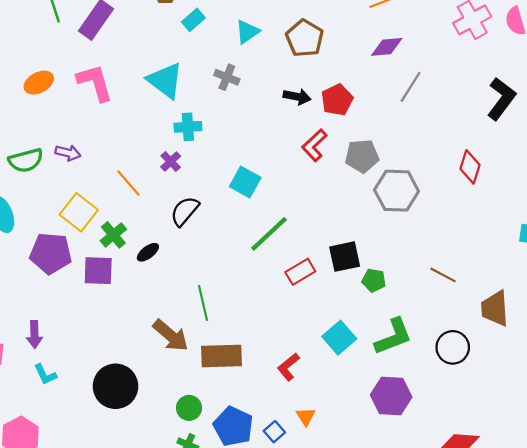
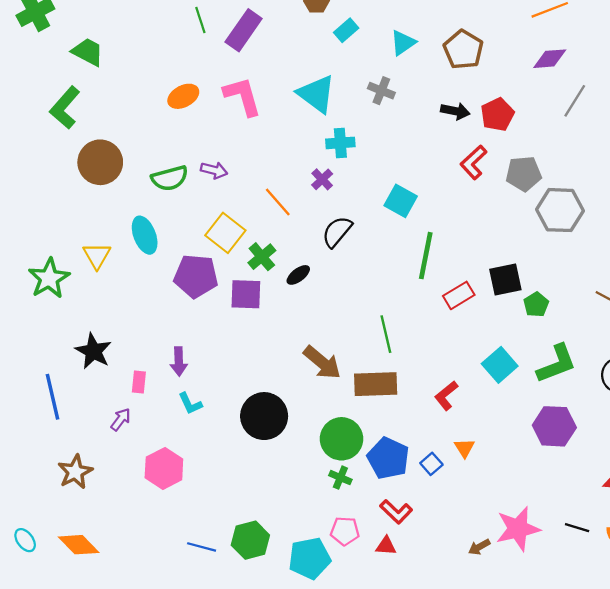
green line: (269, 234) -> (426, 256), turned -36
green pentagon: (374, 280) -> (536, 305), turned 30
green line: (203, 303) -> (386, 334), moved
green circle: (189, 408) -> (341, 439), size x1.6

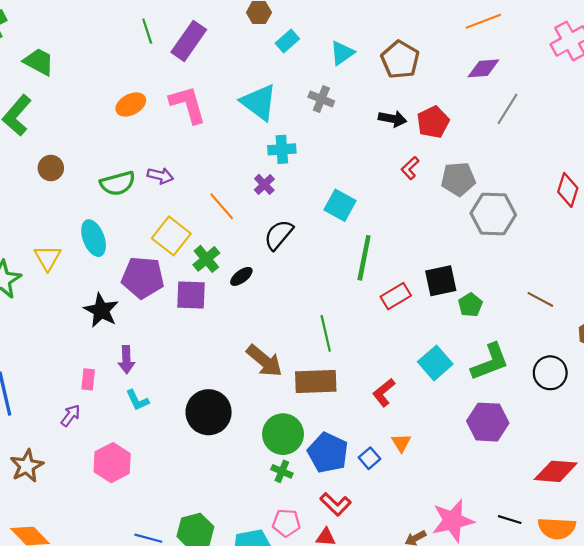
brown circle: (100, 162) -> (51, 168), size x0.6
red L-shape: (474, 162) -> (410, 168), size x0.7
black star: (93, 351) -> (101, 310), moved

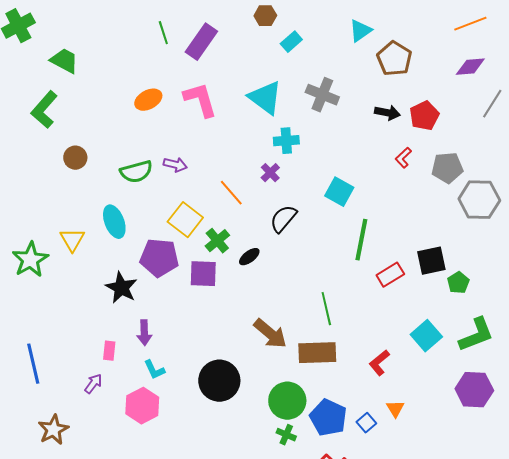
cyan triangle: (342, 53) -> (360, 31), moved
gray cross: (321, 99) -> (322, 95), size x1.4
pink hexagon: (112, 463) -> (142, 406), moved

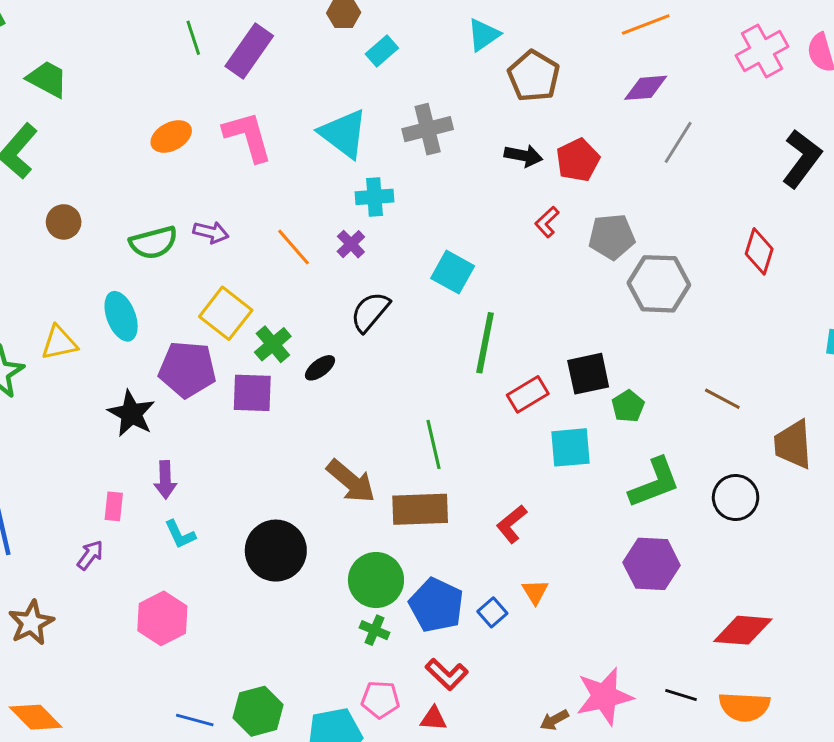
gray cross: (322, 95) -> (428, 129), turned -36
orange line: (231, 193) -> (293, 247), moved
yellow triangle: (72, 240) -> (59, 343), turned 48
cyan square: (426, 336) -> (571, 447), moved, turned 36
pink hexagon: (142, 406) -> (162, 618), moved

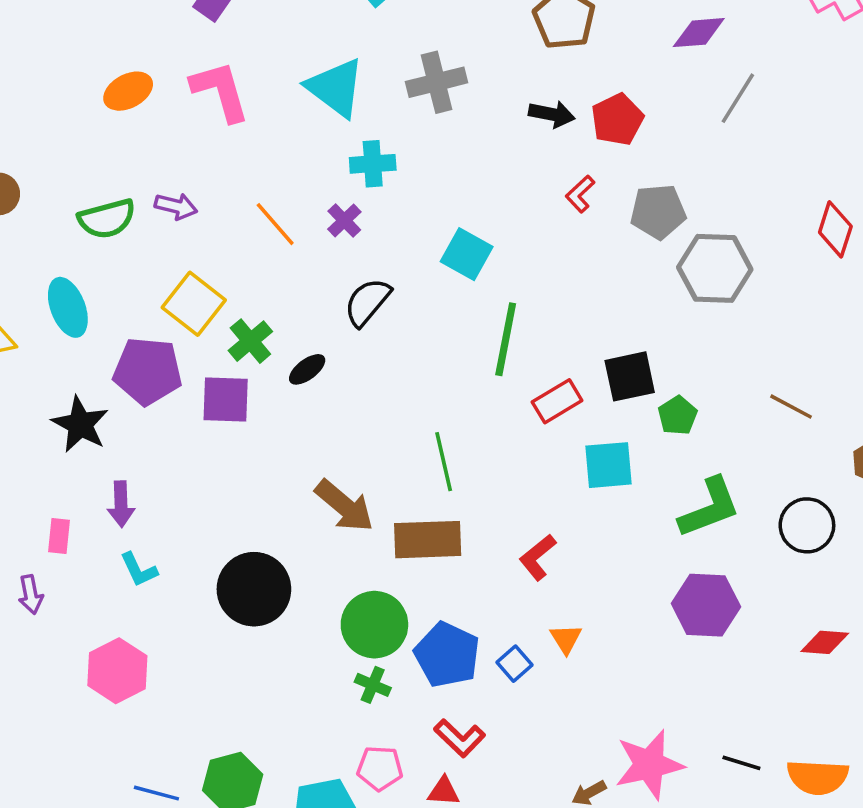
purple arrow: (90, 555) -> (31, 594), turned 132
red diamond: (743, 630) -> (825, 642), moved, size x0.7

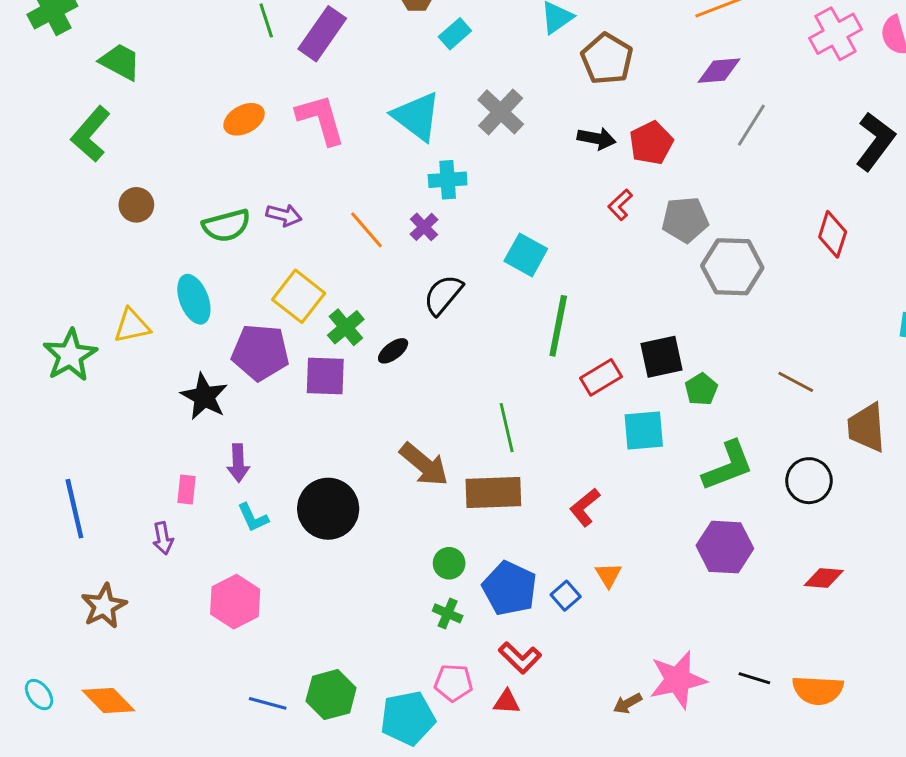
gray cross: (437, 82) -> (501, 112), turned -33
black circle: (254, 589) -> (328, 509), moved
green circle: (374, 625) -> (449, 563), size x0.6

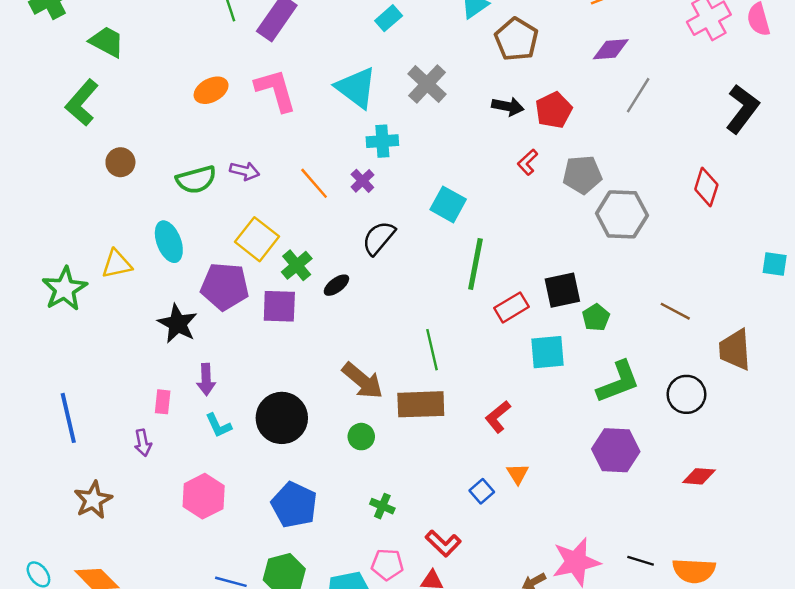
green circle: (449, 563) -> (361, 437), moved
blue pentagon: (510, 588) -> (294, 505), moved

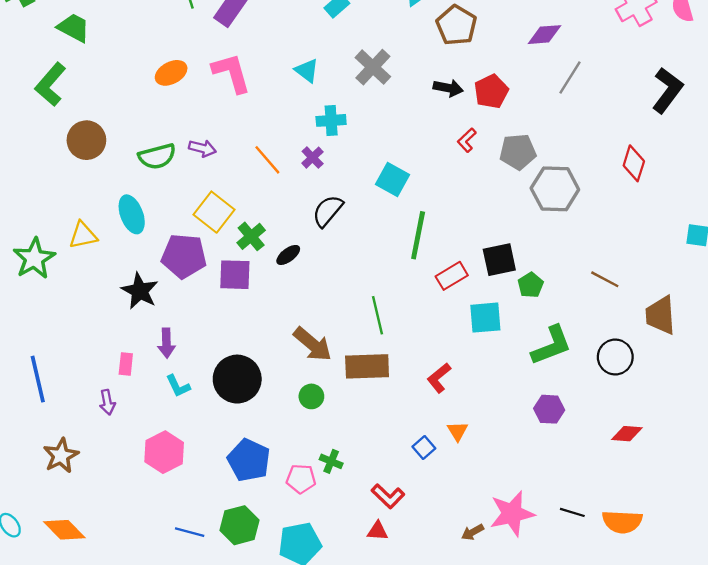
cyan triangle: (356, 88) -> (307, 71), size x0.6
brown circle: (120, 162) -> (86, 140), size x1.4
purple hexagon: (616, 450) -> (549, 409), size x0.7
pink pentagon: (387, 564) -> (301, 479), moved

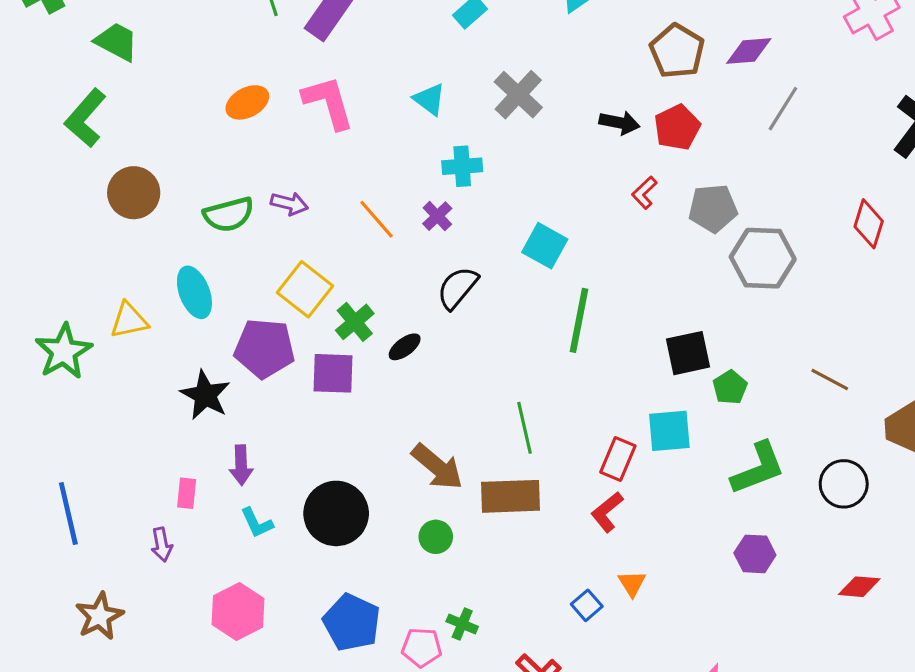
brown pentagon: (456, 25) -> (677, 51), moved
red rectangle: (452, 276) -> (618, 459), moved, turned -36

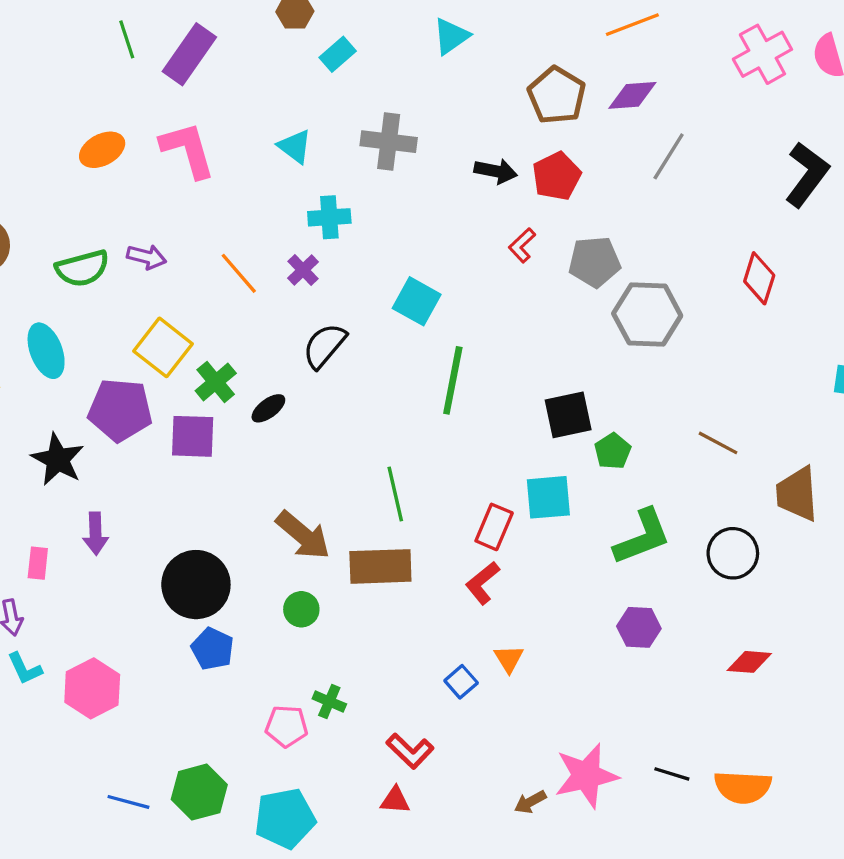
gray cross: (518, 95) -> (389, 142), turned -36
cyan L-shape: (257, 523) -> (25, 669), moved
blue pentagon: (352, 622) -> (212, 649), moved, size x0.7

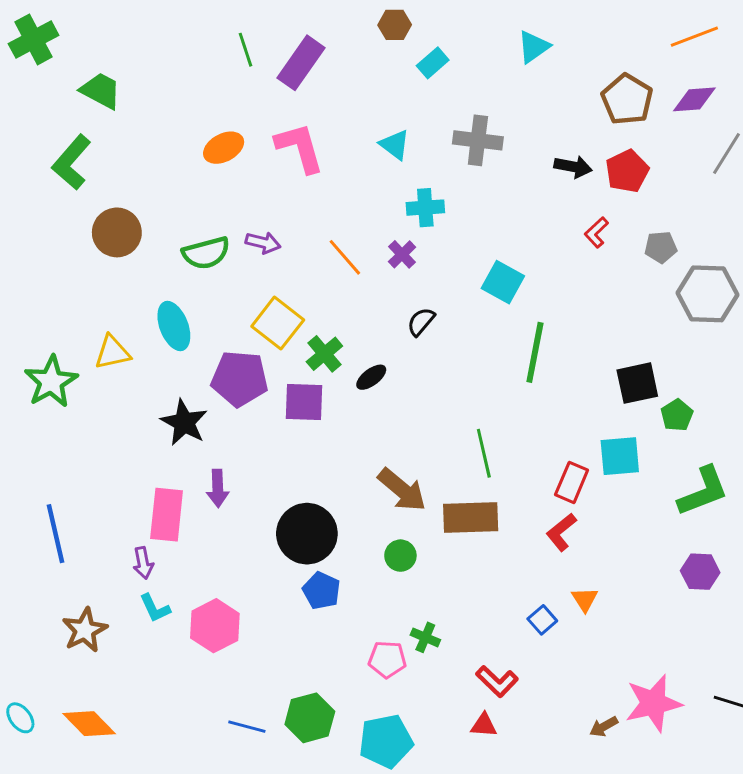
gray pentagon: (594, 262) -> (661, 247), size x0.7
black semicircle: (324, 346) -> (421, 322), size x0.7
pink rectangle: (38, 563) -> (167, 515), size x1.8

